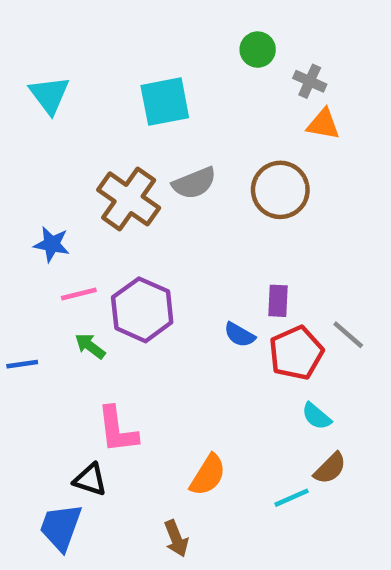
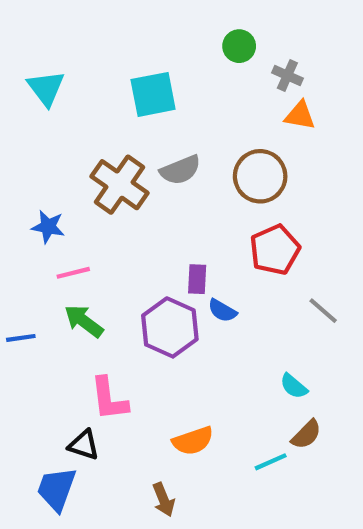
purple rectangle: (278, 301) -> (197, 279), moved
purple hexagon: (142, 310) -> (170, 327), moved
green arrow: (90, 346) -> (84, 321), size x1.4
red pentagon: (296, 353) -> (275, 250), moved
orange semicircle: (208, 475) -> (193, 441), turned 39

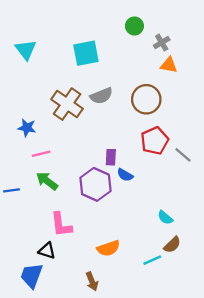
gray cross: (287, 76) -> (162, 43), turned 35
gray line: (323, 311) -> (183, 155), moved

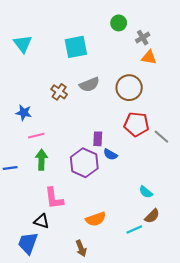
brown cross: (67, 104) -> (59, 92), size x0.6
red pentagon: (155, 141) -> (136, 124), turned 30
green arrow: (47, 181) -> (41, 160), turned 54

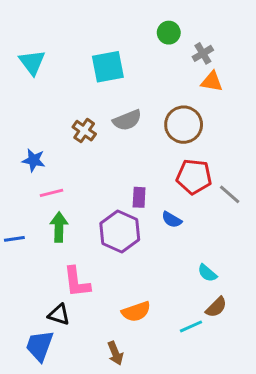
blue semicircle: (110, 154) -> (172, 220), moved

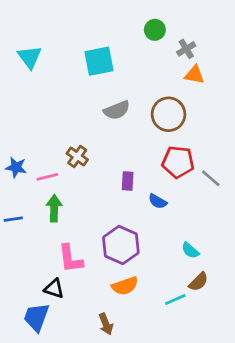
brown cross: (84, 131) -> (77, 156), moved
blue star: (34, 160) -> (16, 167), moved
purple hexagon: (120, 231) -> (121, 245), moved

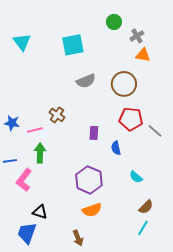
blue semicircle: (158, 201) -> (116, 148), turned 48
cyan semicircle: (190, 250) -> (136, 177), moved
pink L-shape: (70, 259) -> (24, 180), moved, turned 45
cyan line: (175, 299) -> (143, 228), moved, turned -35

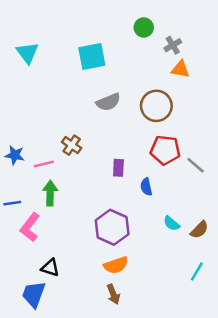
brown semicircle: (146, 207) -> (199, 230), moved
cyan line: (143, 228) -> (197, 271), moved
brown arrow: (78, 238) -> (113, 294), moved

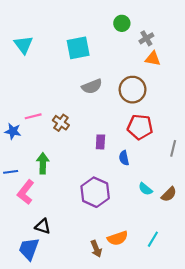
pink line: (44, 164) -> (33, 116), moved
gray line: (196, 165) -> (173, 148), moved, turned 63
orange semicircle: (116, 265) -> (118, 238), moved
cyan line: (197, 271) -> (153, 239), moved

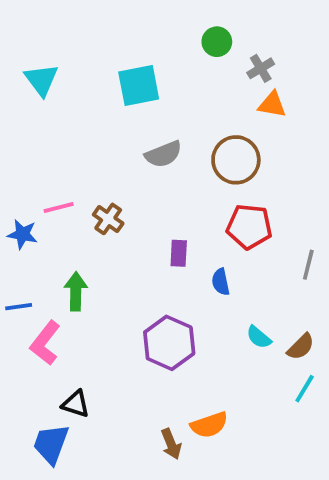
cyan line: (153, 239) -> (305, 389), moved

